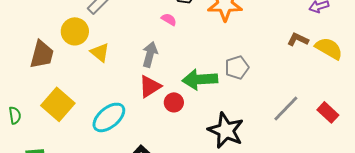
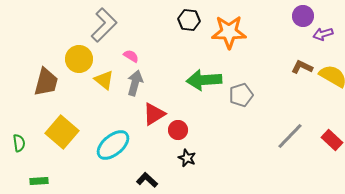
pink semicircle: (169, 19) -> (131, 56), moved
gray arrow: (150, 54) -> (135, 83), moved
green arrow: (200, 79) -> (204, 80), moved
black star: (226, 130) -> (187, 158), moved, size x0.5

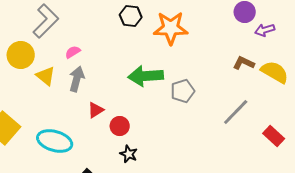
pink semicircle: (131, 56) -> (73, 52), turned -63
red triangle: (154, 114) -> (96, 110), size x0.7
gray line: (290, 136) -> (236, 112), moved
cyan ellipse: (113, 145) -> (55, 141), turned 56

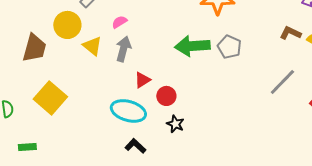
gray pentagon: (183, 91) -> (229, 47), moved, turned -30
cyan ellipse: (55, 141) -> (128, 111), moved

